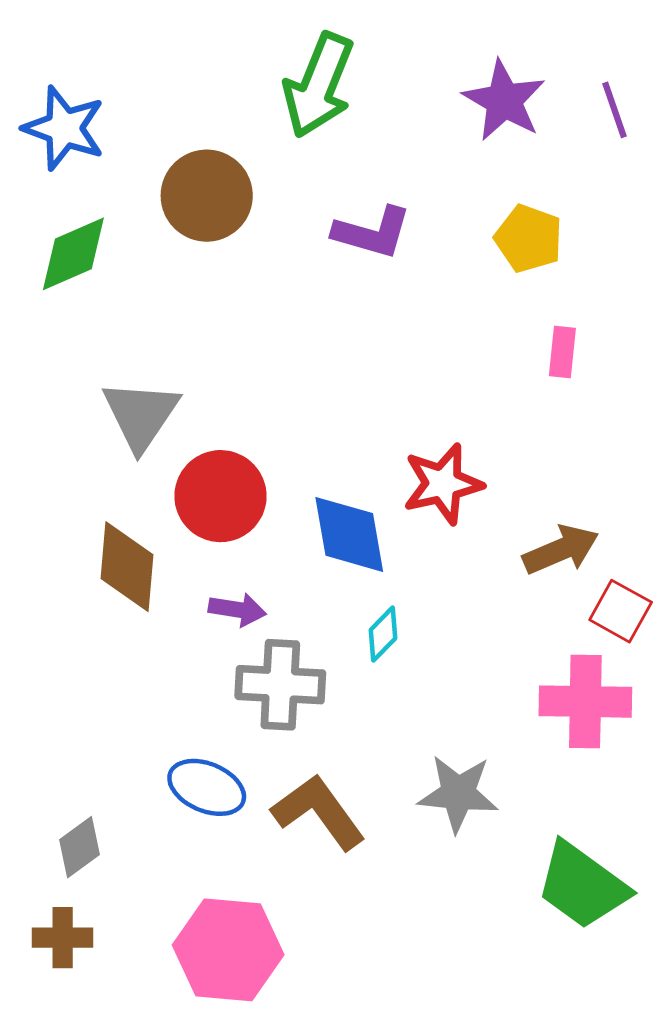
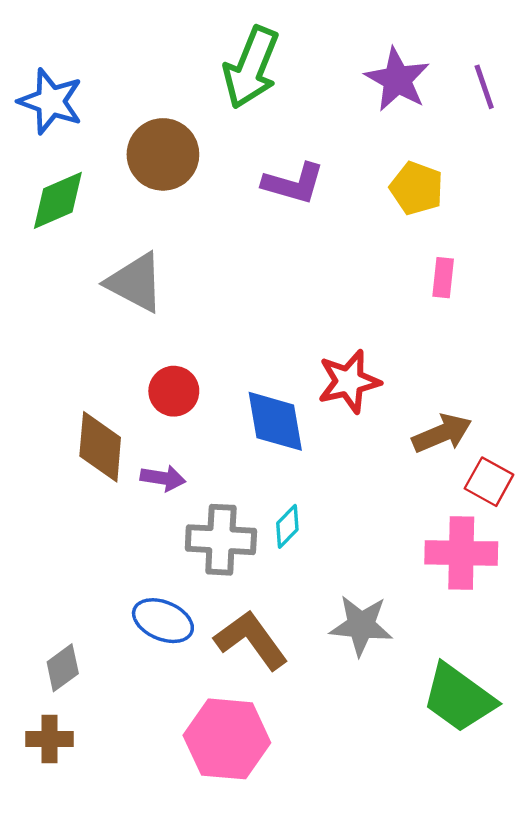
gray triangle: (141, 415) -> (135, 282), moved, turned -36
red circle: (220, 496) -> (174, 391), size x0.7
purple arrow: (237, 610) -> (163, 478), moved
cyan diamond: (383, 634) -> (287, 526), moved
pink hexagon: (228, 950) -> (227, 739), moved

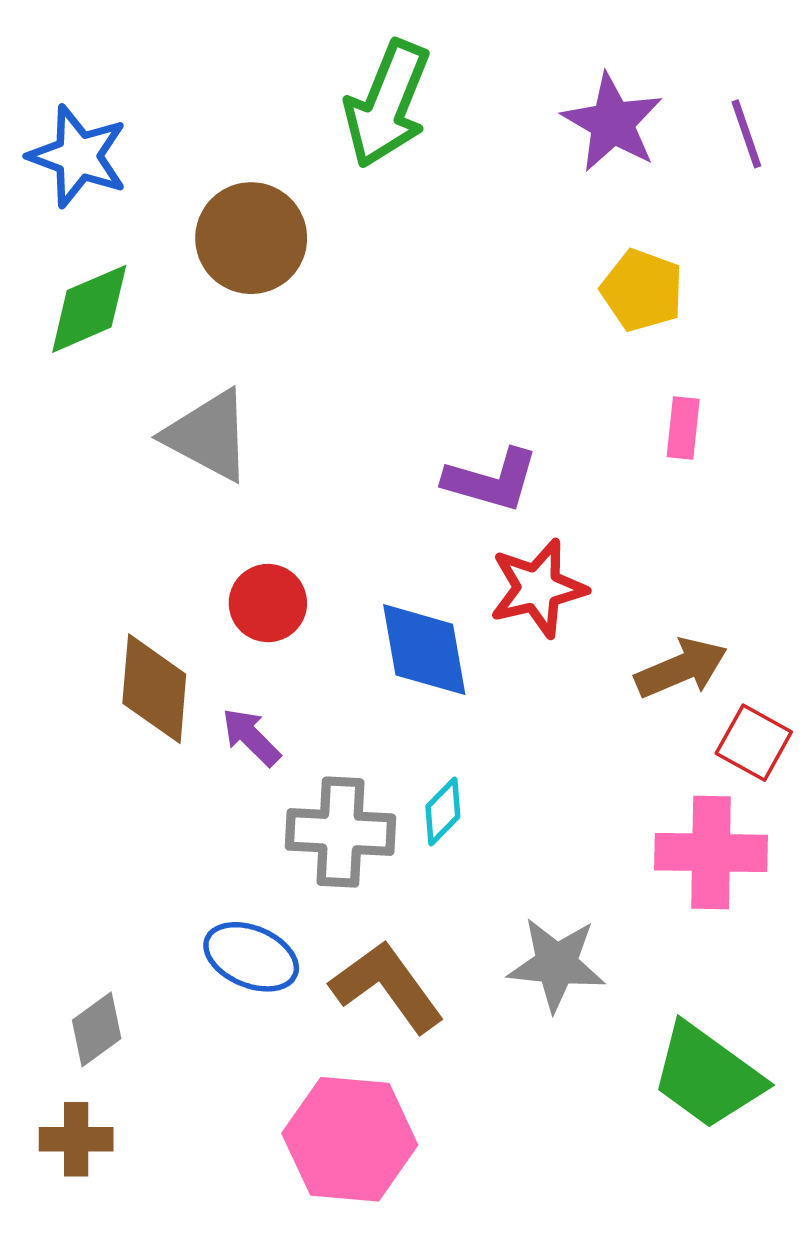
purple L-shape: (293, 183) -> (491, 480), moved
purple arrow: (163, 478) -> (251, 737), turned -144

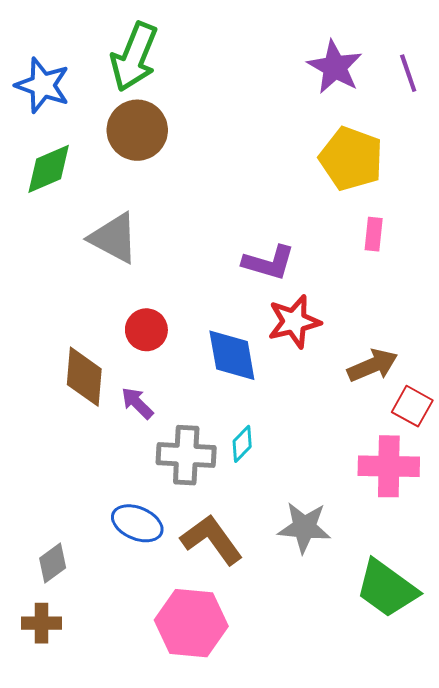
green arrow: (387, 104) -> (134, 57), moved
yellow pentagon: (642, 290) -> (351, 159), size x1.4

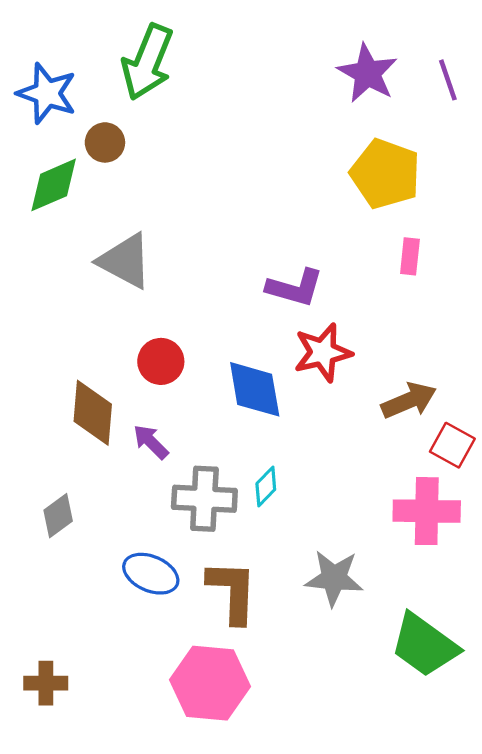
brown circle: (137, 130) -> (105, 142), moved, size x0.6
brown L-shape: (212, 540) -> (232, 592), turned 38
gray diamond: (53, 563) -> (58, 516), moved

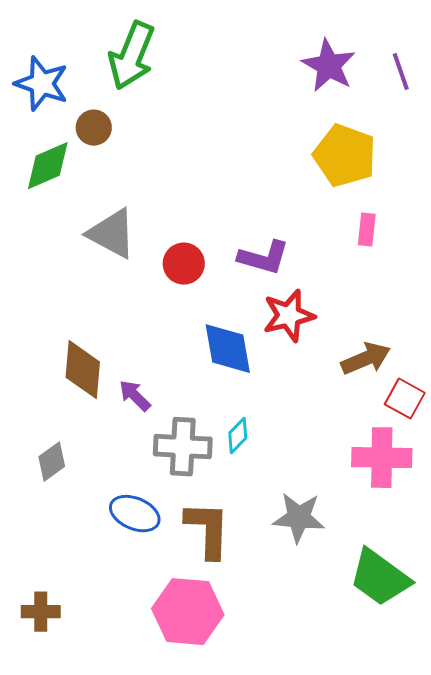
red circle: (161, 361) -> (184, 264), moved

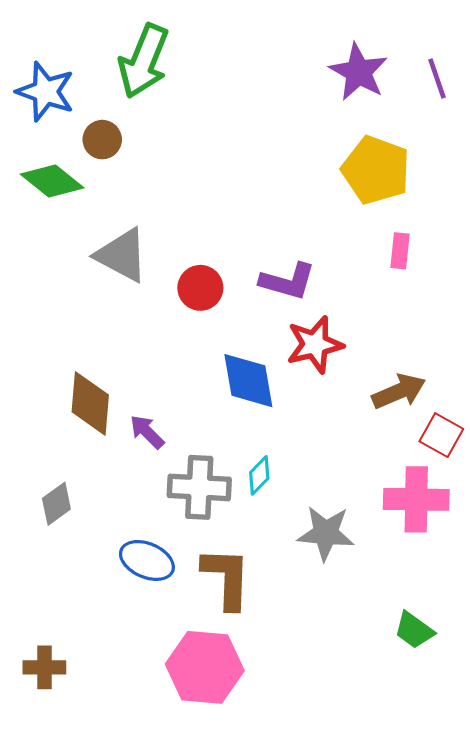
green diamond: (48, 166) -> (52, 181), turned 62
gray star: (299, 518) -> (326, 533), moved
green trapezoid: (380, 578) -> (414, 630), size x0.6

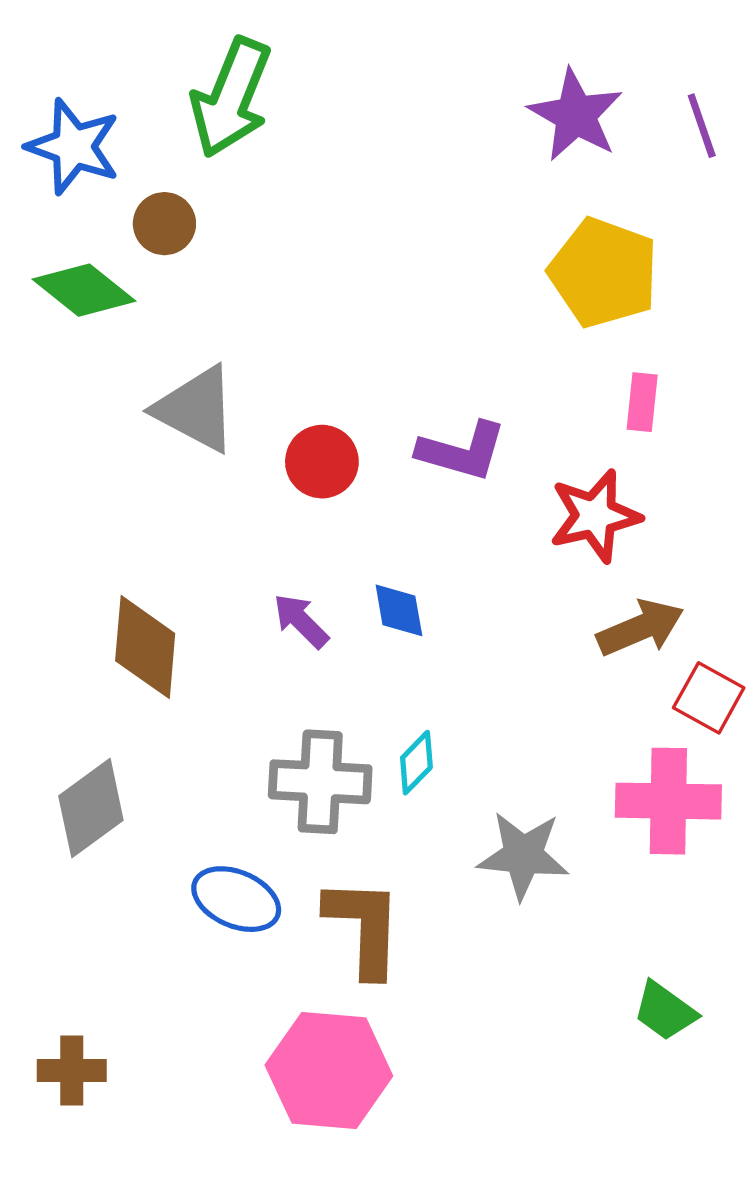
red star: (315, 345) -> (595, 516), moved
blue diamond: (248, 381) -> (399, 610), size x0.6
purple arrow: (147, 432) -> (301, 621), moved
gray diamond: (56, 504) -> (91, 808), size x1.4

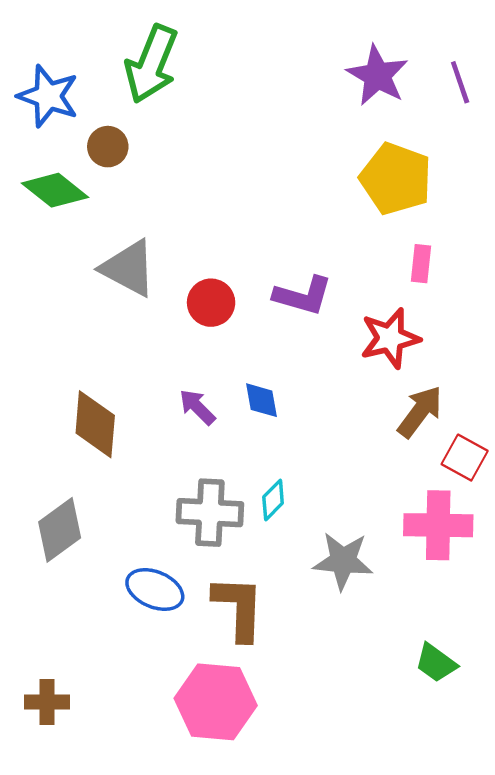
brown arrow: (640, 628) -> (420, 412), turned -30

